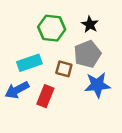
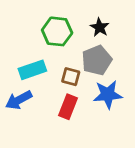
red rectangle: (45, 96) -> (68, 107), moved

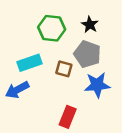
gray pentagon: (97, 60) -> (87, 54), turned -30
red rectangle: (68, 107) -> (68, 117), moved

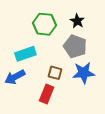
brown square: (64, 69) -> (55, 73), moved
red rectangle: (68, 117) -> (47, 94), moved

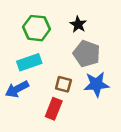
black star: (77, 21) -> (78, 24), moved
green hexagon: (44, 24) -> (37, 28), moved

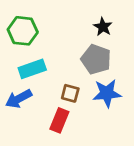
black star: (78, 24) -> (103, 27), moved
green hexagon: (37, 28) -> (23, 31), moved

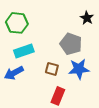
black star: (103, 27) -> (87, 18), moved
red rectangle: (59, 120) -> (58, 96), moved

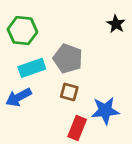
gray pentagon: (71, 44) -> (68, 59), moved
blue star: (79, 69) -> (105, 111), moved

